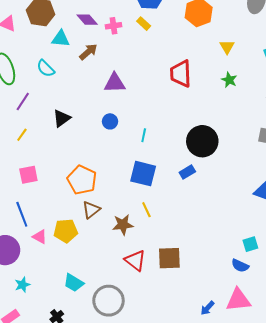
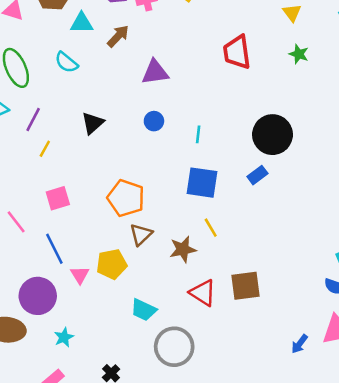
purple line: (23, 102) -> (33, 119), moved
pink triangle: (40, 237) -> (80, 275), turned 35
cyan trapezoid: (74, 283) -> (144, 310), moved

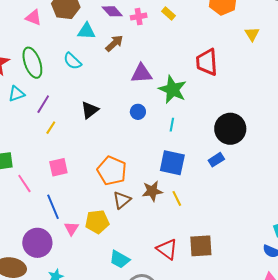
green star: (299, 54) -> (173, 89), moved, size x1.8
brown star: (183, 249) -> (152, 191), moved

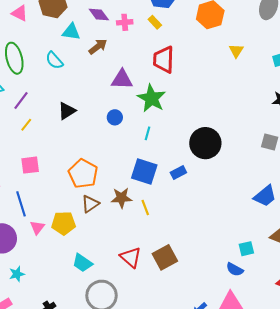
red trapezoid: (207, 62) -> (164, 60), moved
blue rectangle: (216, 160) -> (178, 172), moved
brown square: (201, 246) -> (165, 257), turned -30

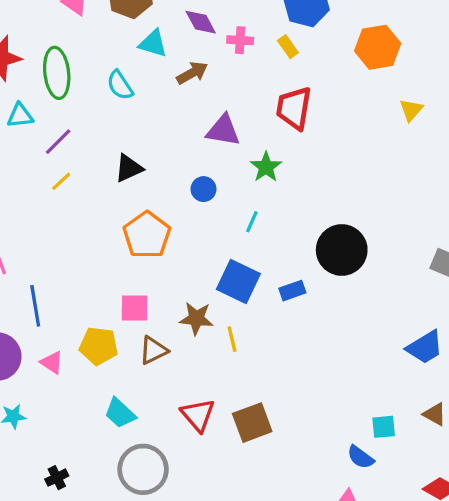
green star: (152, 98) -> (266, 167), size x0.7
pink square: (30, 165) -> (134, 308), moved
orange pentagon: (83, 174) -> (147, 235), moved
brown triangle: (90, 204) -> (153, 350), moved
pink triangle: (37, 227) -> (52, 363), moved, turned -42

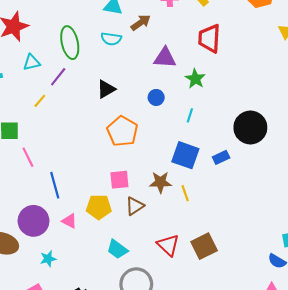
green ellipse: (57, 73) -> (70, 43), moved
cyan semicircle: (120, 85) -> (111, 39), moved, turned -42
yellow line: (61, 181) -> (40, 101), moved

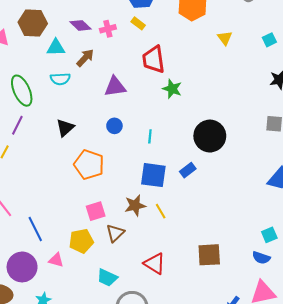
green star: (195, 79) -> (172, 89), moved
brown square: (204, 246) -> (209, 255), moved, turned 35

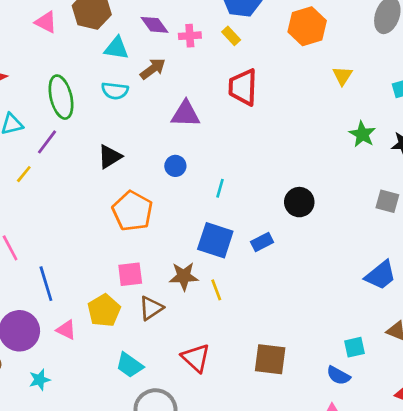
green star: (172, 89) -> (362, 134), moved
black circle: (210, 136) -> (299, 202), size x0.7
yellow pentagon: (81, 241) -> (104, 311), turned -30

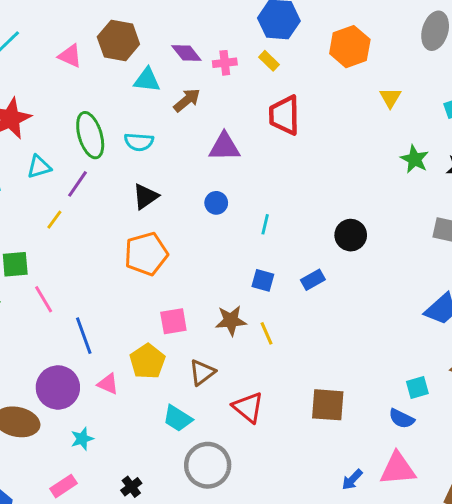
cyan semicircle: (115, 91) -> (139, 142), moved
orange pentagon: (132, 211) -> (146, 254), moved, turned 30
blue square: (215, 240) -> (263, 280), size x0.6
brown triangle: (151, 308) -> (202, 372), moved

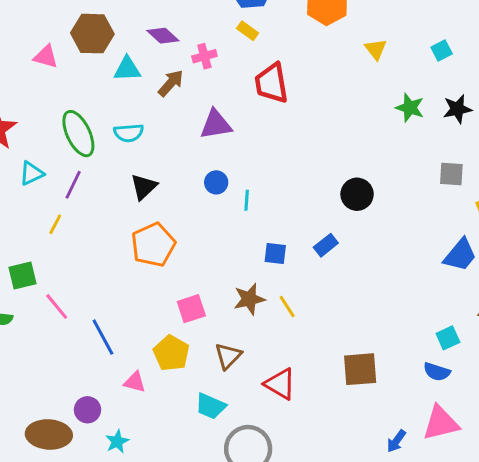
pink cross: (225, 63) -> (204, 56), moved
cyan line: (265, 224) -> (247, 200), moved
purple circle: (58, 387) -> (87, 410), moved, size x0.6

